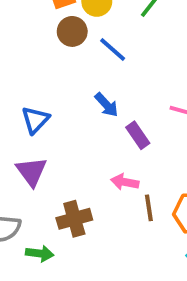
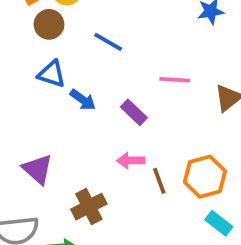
blue line: (113, 49) -> (108, 42), moved
blue arrow: (106, 105) -> (83, 100), moved
blue triangle: (35, 120) -> (52, 74), moved, turned -44

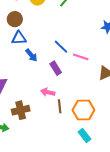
brown circle: (49, 24) -> (15, 19), moved
blue line: (108, 42) -> (61, 47), moved
blue triangle: (52, 74) -> (19, 38), turned -35

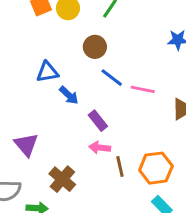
brown circle: (15, 19) -> (95, 47), moved
purple rectangle: (56, 68) -> (98, 121), moved
brown cross: (21, 110) -> (62, 179), turned -30

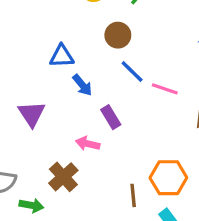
purple triangle: (26, 145) -> (32, 114), moved
pink arrow: (100, 148) -> (88, 144), moved
brown line: (120, 167) -> (133, 195), moved

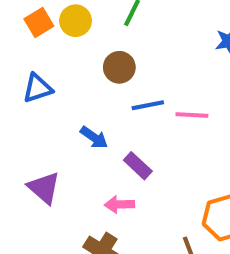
blue triangle: (62, 56) -> (38, 88), moved
blue line: (132, 71) -> (148, 105), turned -40

